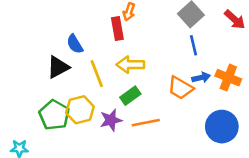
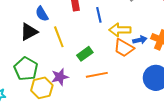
blue line: (193, 45) -> (99, 15), moved
yellow arrow: (130, 65) -> (120, 30), moved
yellow hexagon: (80, 110) -> (42, 88), moved
purple star: (111, 120) -> (60, 77), moved

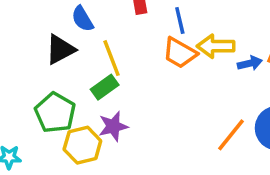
orange trapezoid: (124, 48) -> (180, 53), moved
green rectangle: (85, 54) -> (105, 87), moved
orange line: (97, 75) -> (231, 135), moved, turned -40

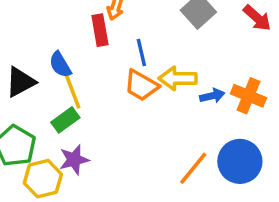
blue semicircle: (82, 19) -> (60, 65), moved

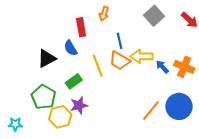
red rectangle: (100, 30) -> (81, 27), moved
yellow line: (72, 91) -> (98, 66), moved
blue arrow: (212, 96) -> (162, 67), turned -120

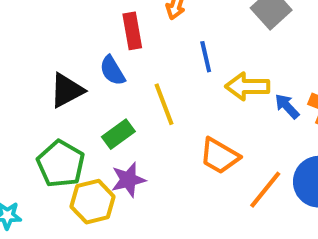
orange trapezoid: (120, 61) -> (220, 156), moved

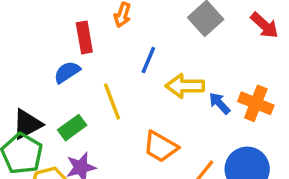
blue line: (206, 57) -> (148, 60), turned 36
blue semicircle: (112, 71) -> (67, 72), turned 88
black triangle: (67, 90) -> (27, 124), moved

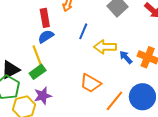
blue semicircle: (67, 72) -> (46, 36), moved
yellow line: (112, 102) -> (38, 56), moved

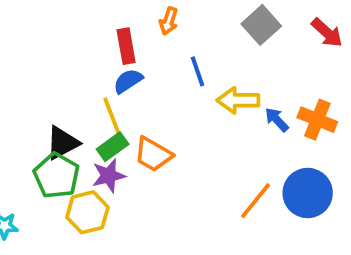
blue line: (83, 31) -> (198, 71), turned -42
orange trapezoid: (91, 83) -> (153, 154), moved
purple star: (43, 96) -> (109, 176), moved

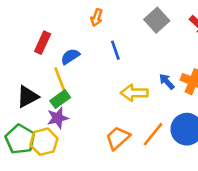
red rectangle: (126, 46) -> (43, 43), moved, turned 35
yellow arrow: (238, 100) -> (134, 93), moved
orange trapezoid: (153, 154) -> (118, 138), moved, turned 108
green pentagon: (57, 176) -> (20, 139), moved

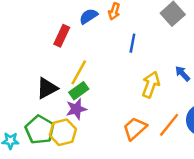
blue line: (115, 50) -> (132, 43), turned 30
blue semicircle: (70, 56) -> (89, 16), moved
yellow line: (60, 80) -> (79, 72), turned 50
yellow arrow: (134, 93) -> (151, 85), turned 110

